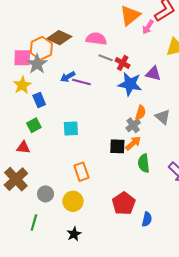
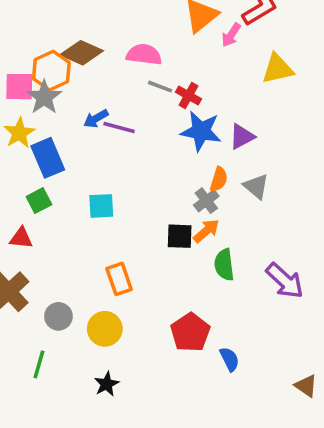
purple triangle: (153, 74) -> (242, 136), moved, turned -42
blue rectangle: (39, 100) -> (48, 158), size x1.5
blue semicircle: (147, 219) -> (229, 359), turned -40

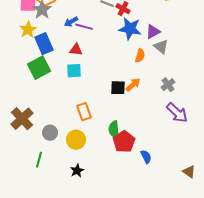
gray triangle: (256, 186) -> (161, 47), moved
green square: (39, 201) -> (39, 68), size x1.6
gray cross: (206, 201) -> (168, 85), moved
red triangle: (21, 238) -> (76, 50), moved
green semicircle: (224, 265) -> (114, 130), moved

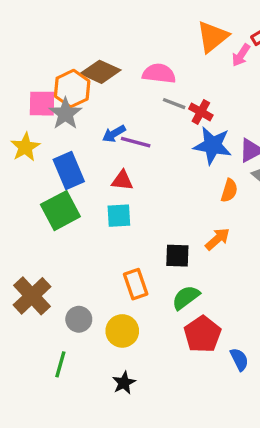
yellow star: (28, 30) -> (25, 147), moved
black square: (118, 88) -> (177, 256), moved
green semicircle: (114, 130) -> (186, 298), moved, turned 60

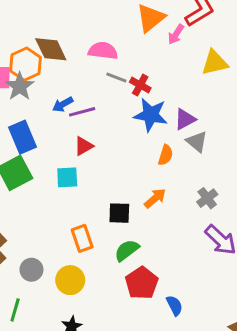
brown diamond: (101, 72) -> (51, 49), turned 40
purple line: (136, 142) -> (82, 112), turned -30
red triangle: (122, 180) -> (84, 146), moved, turned -36

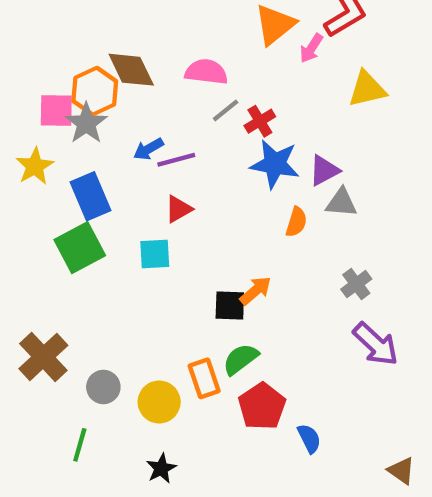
gray line: (116, 78) -> (226, 110), turned -60
red cross: (140, 85) -> (260, 121), turned 30
gray triangle: (197, 142) -> (341, 203), turned -35
orange arrow: (155, 198) -> (256, 291), moved
orange rectangle: (82, 238) -> (204, 378), moved

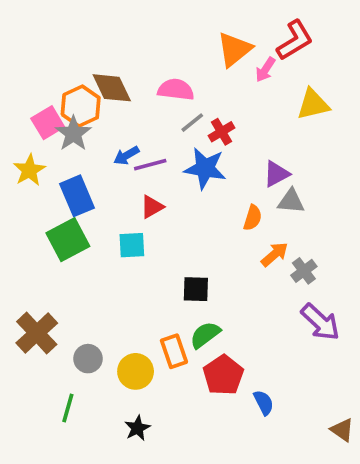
pink square: (56, 110) -> (48, 123), turned -32
blue star: (275, 164) -> (205, 168), moved
orange arrow: (256, 291) -> (275, 254), moved

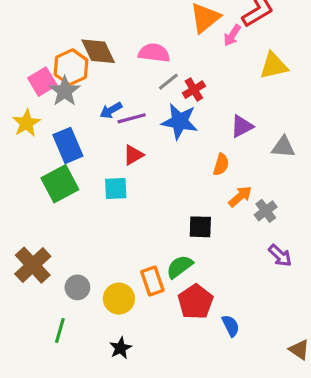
gray triangle: (291, 201) -> (283, 147), moved
black square: (196, 289) -> (200, 227), moved
purple arrow: (320, 322) -> (280, 256), size x0.7

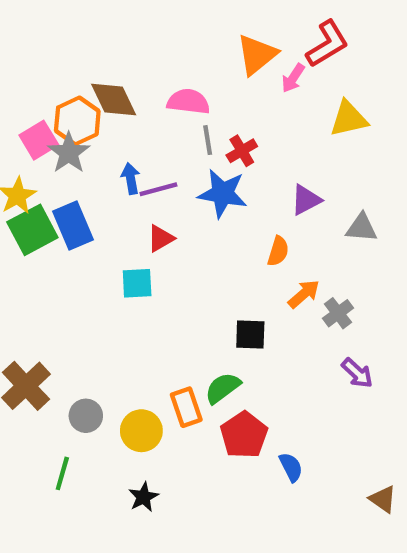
gray line: (168, 82) -> (208, 140), turned -60
blue arrow: (111, 110) -> (131, 179), turned 110
green square: (60, 184) -> (32, 230), moved

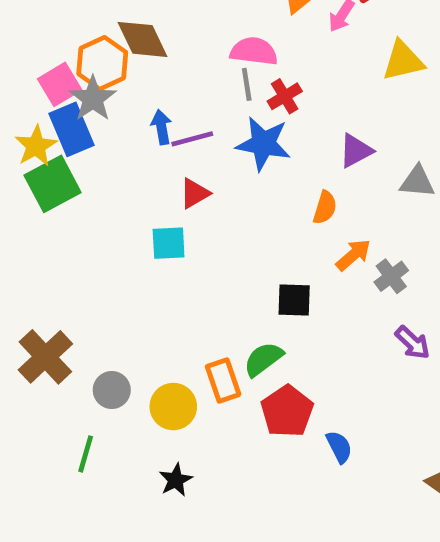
pink semicircle: (188, 102) -> (254, 51), moved
blue rectangle: (73, 226) -> (71, 129), moved

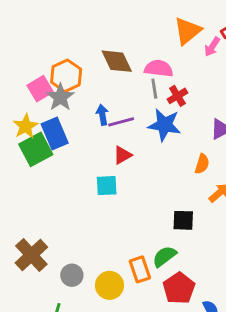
brown diamond: (143, 39) -> (117, 61), moved
blue rectangle: (71, 129) -> (55, 134), moved

